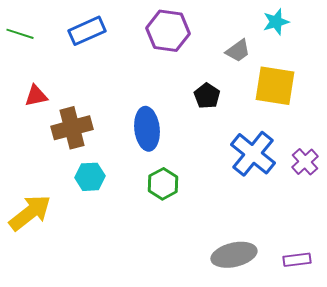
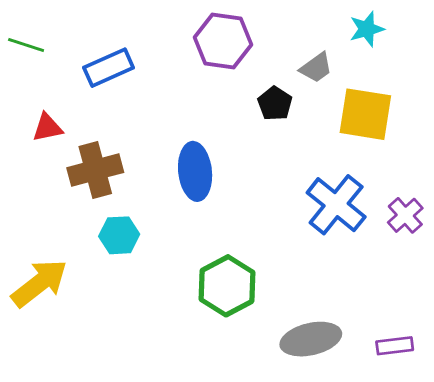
blue rectangle: (87, 31) -> (109, 68), moved
black pentagon: (207, 96) -> (275, 104), moved
green hexagon: (163, 184) -> (227, 286), moved, size x1.4

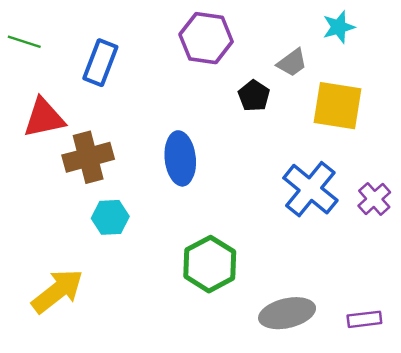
blue rectangle: (109, 68) -> (100, 63), turned -45
red triangle: (47, 128) -> (44, 118), size x1.5
yellow arrow: (39, 283) -> (57, 291), moved

